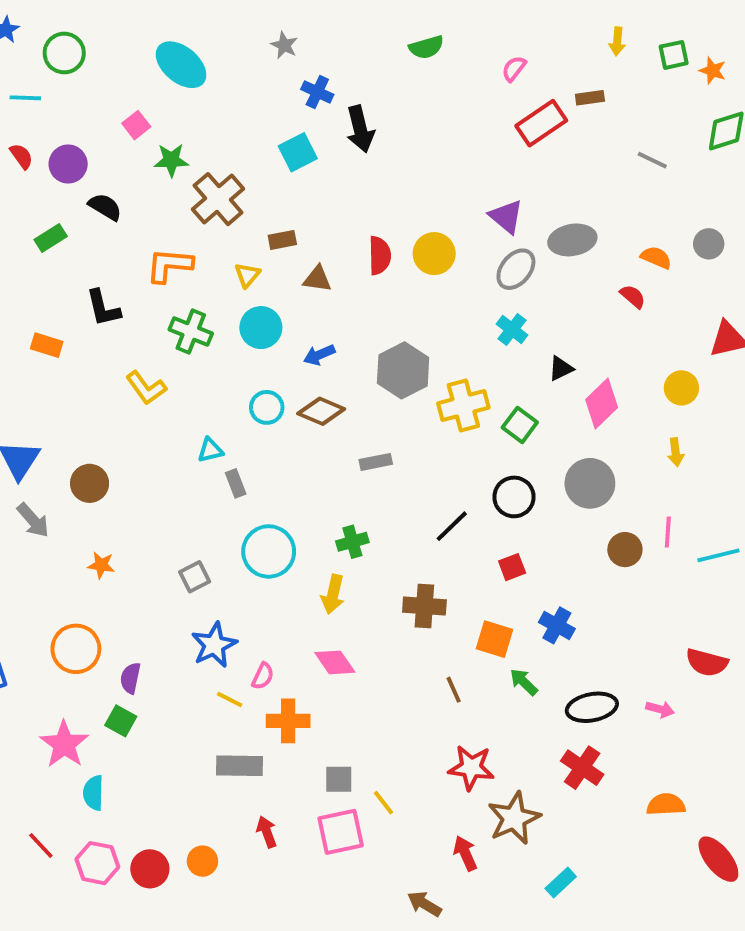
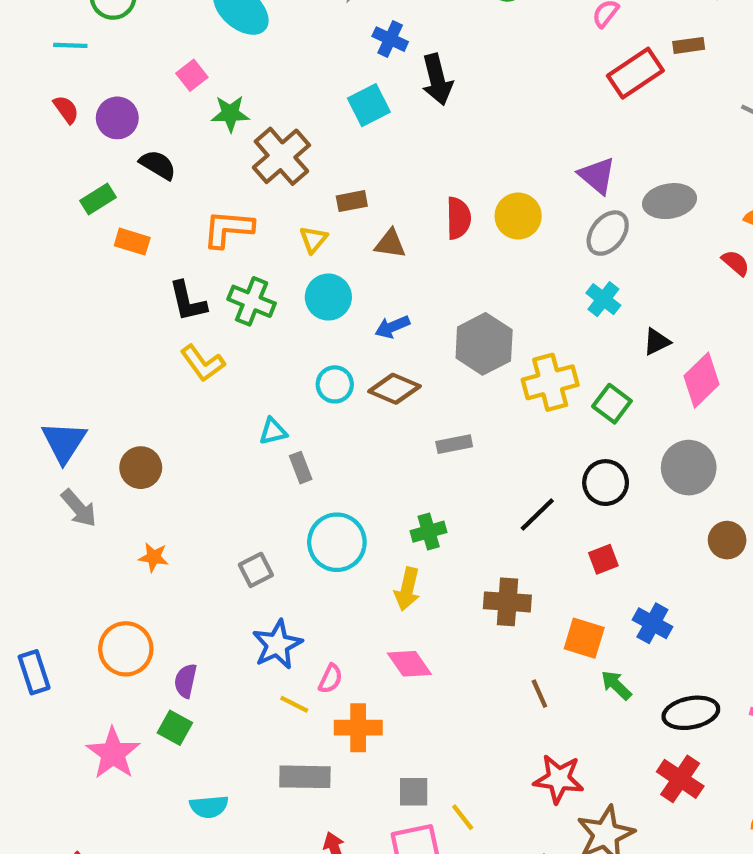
black L-shape: (103, 308) -> (188, 301), moved
orange rectangle: (47, 345) -> (132, 242), moved
cyan semicircle: (93, 793) -> (209, 807), moved, turned -96

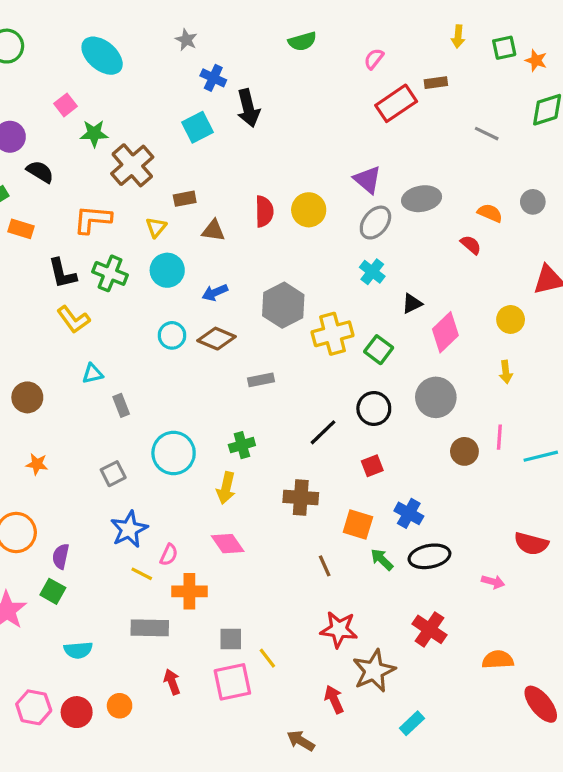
cyan triangle: (273, 431) -> (93, 374), moved
gray rectangle: (301, 468) -> (121, 405), moved
black ellipse: (691, 713) -> (429, 556), moved

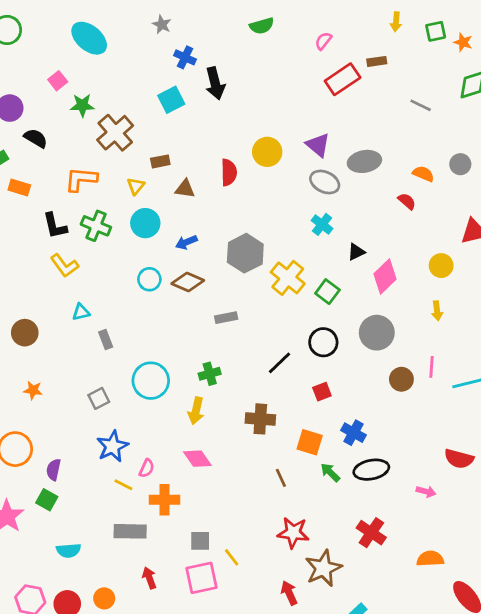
yellow circle: (309, 210) -> (267, 152), moved
gray ellipse: (375, 223) -> (325, 182), turned 76
yellow cross: (333, 334) -> (288, 278), turned -36

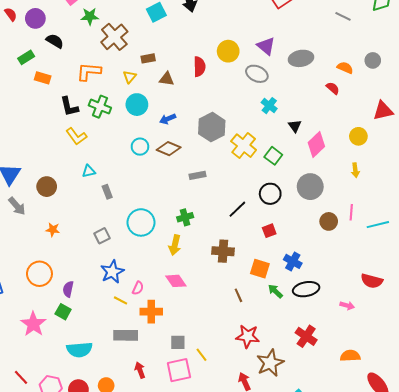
gray ellipse: (325, 182) -> (257, 74), moved
black triangle: (356, 252) -> (295, 126), turned -40
cyan semicircle: (69, 550) -> (79, 350), size x1.4

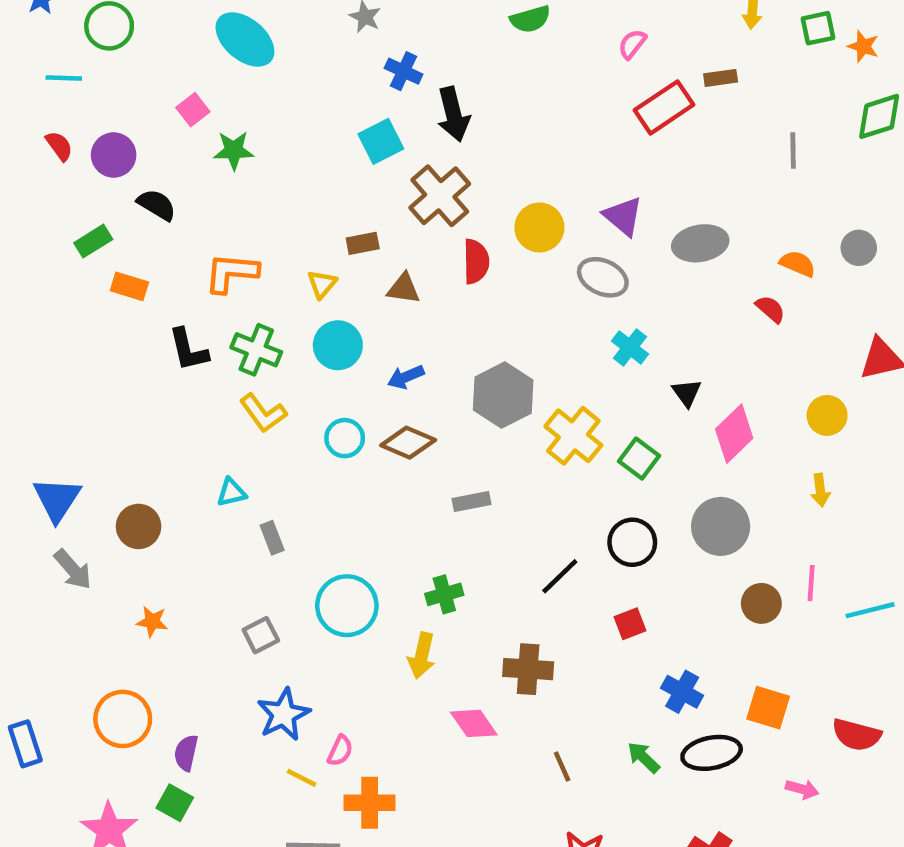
gray line: (343, 16) -> (793, 150), turned 63
brown cross: (114, 37) -> (440, 196), moved
yellow L-shape: (76, 136) -> (263, 413), moved
orange square: (260, 269) -> (768, 708), moved
pink diamond: (176, 281) -> (474, 723), moved

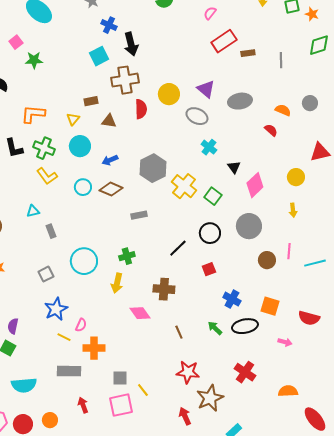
brown rectangle: (721, 78) -> (248, 53), moved
brown cross: (440, 196) -> (125, 80), turned 32

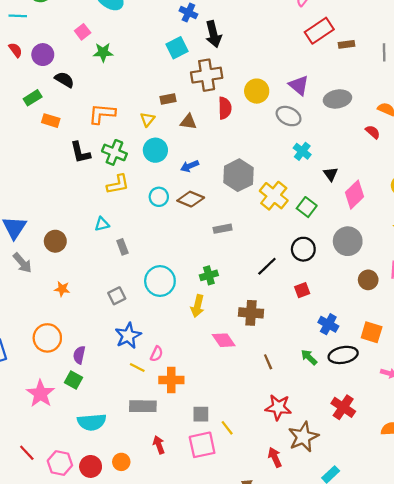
yellow L-shape: (47, 176) -> (118, 184), turned -65

